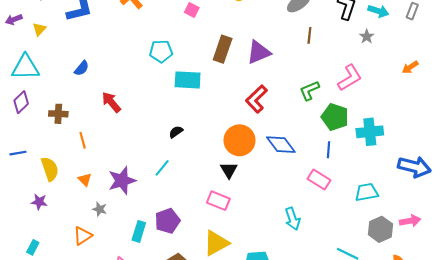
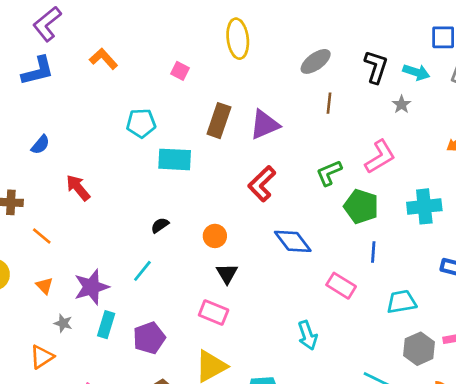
cyan cross: (370, 132) -> (424, 206), moved
orange line: (83, 140) -> (42, 236), turned -35
orange circle: (239, 140) -> (215, 236), moved, size x0.6
blue line: (329, 150) -> (373, 252), moved
cyan rectangle: (139, 231) -> (106, 325), moved

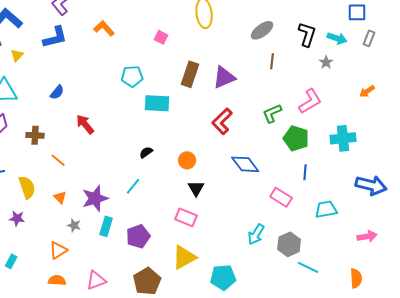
cyan arrow: (308, 335) -> (256, 234), turned 50
gray hexagon: (419, 349) -> (289, 244), moved

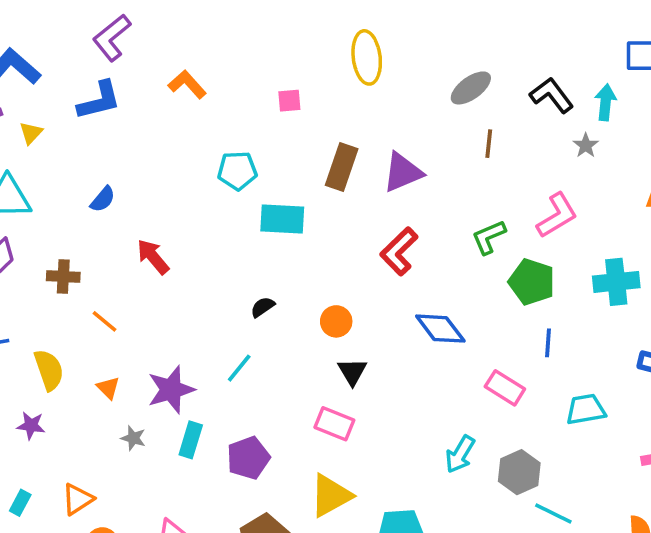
black L-shape: (307, 34) -> (552, 95), turned -55
pink square: (161, 37) -> (289, 101), turned -32
cyan arrow: (337, 38) -> (605, 102), turned -102
orange triangle: (58, 250) -> (78, 499), moved

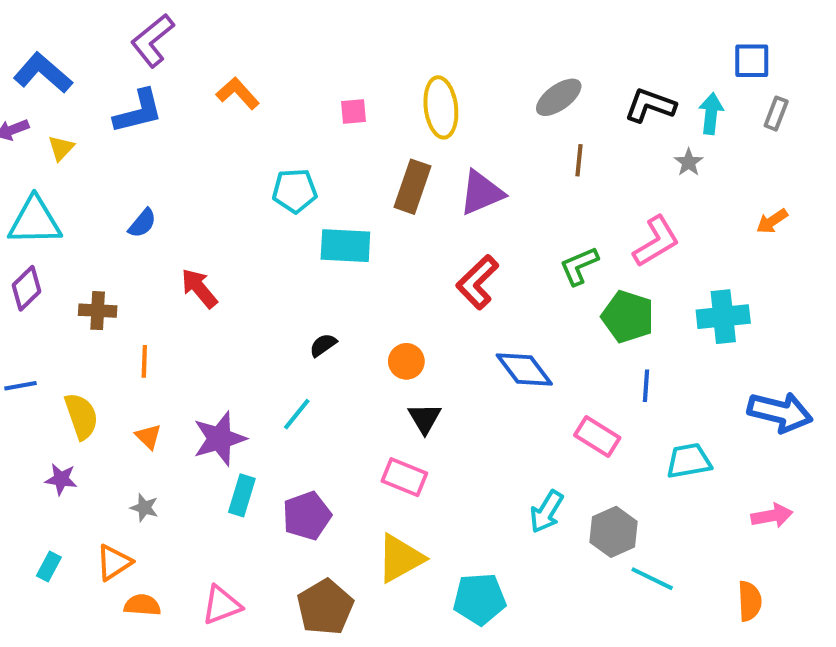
yellow ellipse: (367, 57) -> (441, 107), moved
black L-shape: (552, 95) -> (650, 105), turned -33
orange line: (105, 321) -> (144, 361), turned 52
gray star: (133, 438) -> (144, 508), moved

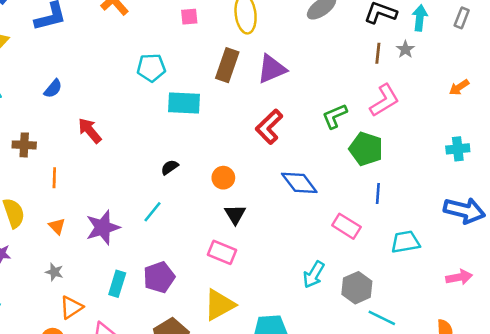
brown line: (579, 160) -> (378, 53), moved
cyan cross: (723, 317) -> (458, 149), moved, size x0.7
cyan rectangle: (242, 495) -> (117, 284), moved
orange triangle: (114, 562) -> (71, 307), moved

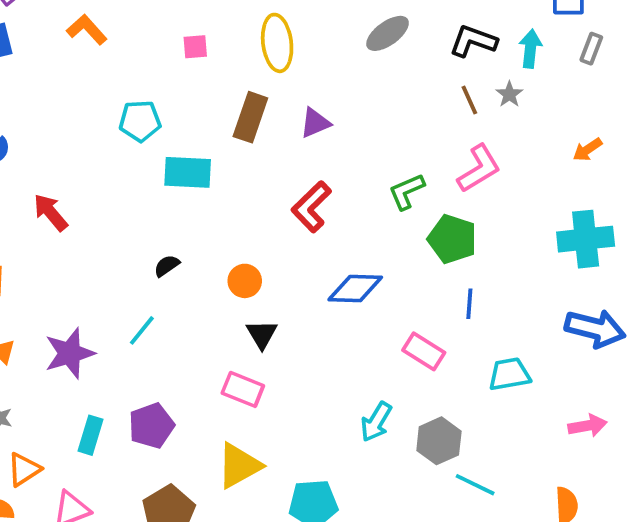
brown line: (378, 53) -> (469, 100), turned -30
purple triangle: (272, 69) -> (315, 123), size x0.7
cyan cross: (458, 149) -> (586, 239), size x1.6
blue diamond: (299, 183) -> (355, 289), turned -51

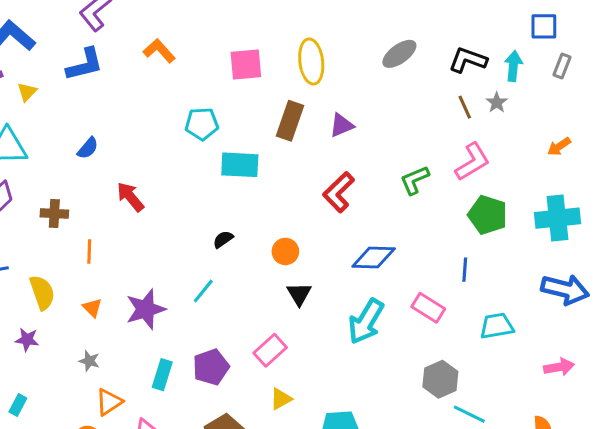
pink square: (195, 47) -> (246, 64), size x1.6
green pentagon: (452, 239) -> (488, 215), moved
pink rectangle: (243, 389) -> (270, 350), moved, turned -64
cyan arrow: (376, 422) -> (366, 321), moved, size x1.4
yellow triangle: (239, 466) -> (281, 399), size x0.6

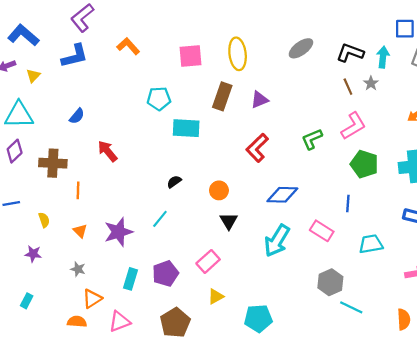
brown cross: (54, 213) -> (53, 163), size x1.4
yellow semicircle: (42, 293) -> (44, 220), size x0.6

